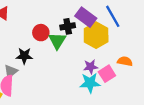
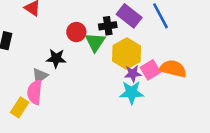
yellow hexagon: (96, 35) -> (127, 53), moved
orange semicircle: (125, 61) -> (173, 69), size x1.5
pink square: (107, 74) -> (150, 70), moved

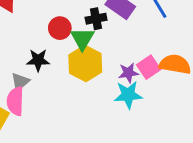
yellow hexagon: (127, 53) -> (85, 63), moved

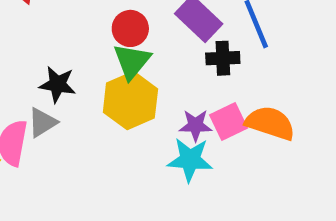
black cross: (96, 19) -> (223, 58), moved
red circle: (60, 28) -> (130, 28), moved
gray triangle: (20, 82) -> (42, 122), moved

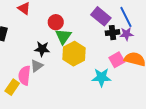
red circle: (130, 28) -> (56, 22), moved
green triangle: (132, 61) -> (63, 36), moved
purple star: (196, 125) -> (126, 34), moved

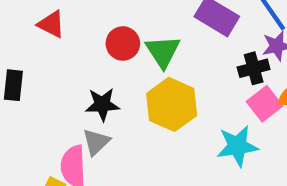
black cross: (113, 33) -> (254, 68), moved
green triangle: (63, 36) -> (163, 51), moved

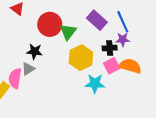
red circle: (123, 43) -> (50, 24), size x1.5
yellow hexagon: (172, 104) -> (81, 58), moved

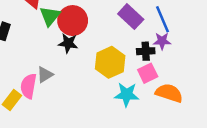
green triangle: (68, 32) -> (50, 16), moved
black star: (34, 51) -> (68, 43), moved
orange semicircle: (130, 66) -> (169, 93), moved

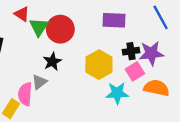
purple rectangle: (131, 17) -> (114, 20), turned -35
blue line: (163, 19) -> (161, 17), moved
purple star: (162, 41) -> (151, 53), moved, size x1.5
black star: (68, 43) -> (52, 62), moved, turned -30

